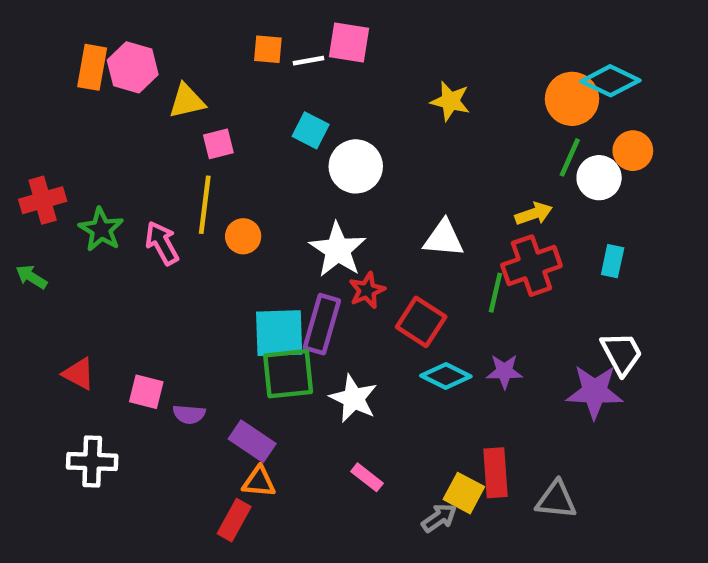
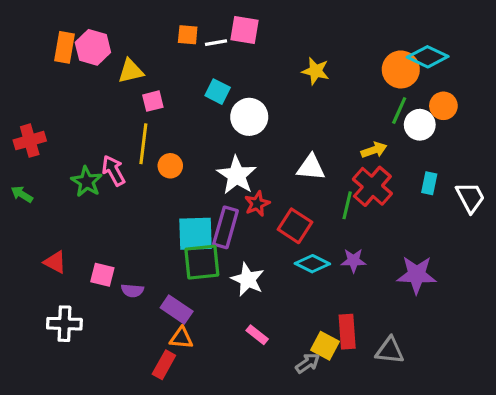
green star: (101, 230) -> (87, 182), moved
red cross: (531, 266) -> (372, 186), turned -30
white trapezoid: (622, 353) -> (470, 197), moved

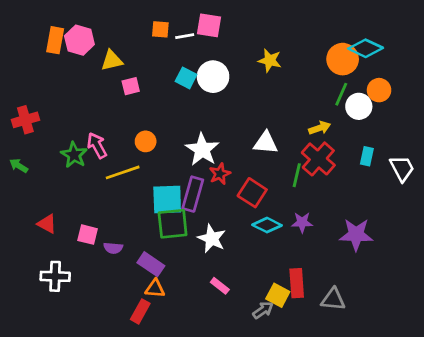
white circle: (249, 117) -> (213, 77), moved
yellow line: (143, 144) -> (123, 172), moved, turned 64

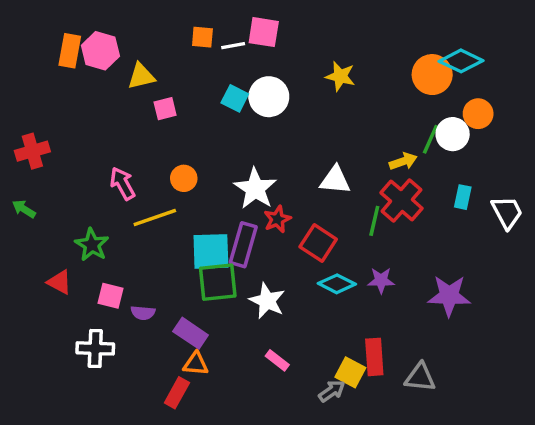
green line: (341, 94) -> (430, 139), moved
green star: (74, 155) -> (92, 245), moved
white cross: (55, 276) -> (95, 348), moved

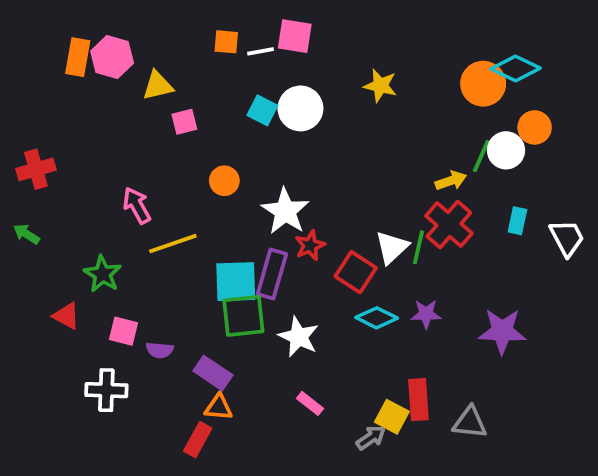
orange circle: (184, 178) -> (224, 181), moved
white triangle: (335, 180) -> (392, 247), moved, turned -48

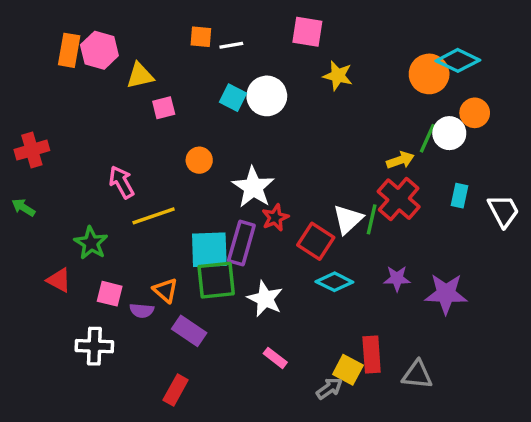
pink square: (295, 36) -> (307, 32), moved
purple star: (426, 314) -> (397, 278), moved
orange triangle: (219, 407) -> (165, 290), moved, turned 36

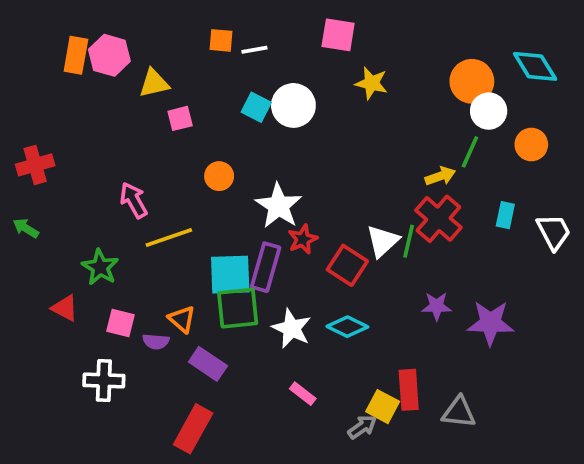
cyan diamond: (458, 60) -> (535, 66), moved, turned 33
orange circle: (475, 113) -> (531, 144), moved
white circle: (449, 133) -> (489, 111), moved
cyan diamond: (334, 282) -> (347, 327), moved
red rectangle: (176, 390) -> (193, 429), size x1.4

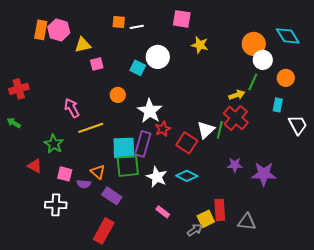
cyan square: (256, 107) -> (138, 68), moved
cyan rectangle: (505, 215) -> (278, 105), moved
yellow square: (383, 407) -> (206, 219), turned 36

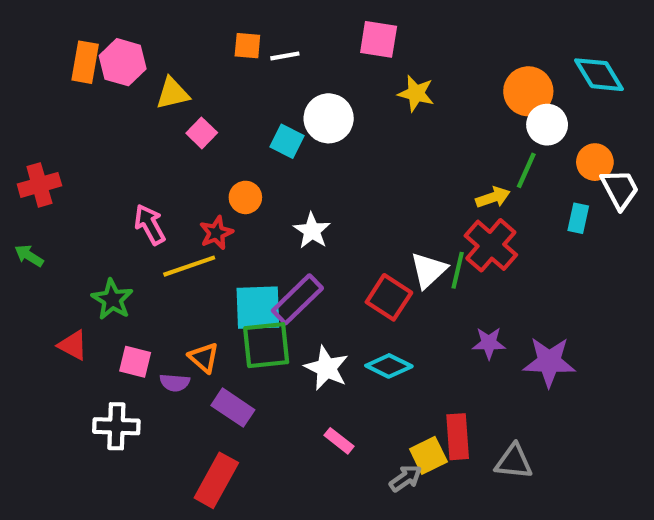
pink square: (97, 64) -> (202, 133), turned -32
white star: (150, 111) -> (312, 231), size x0.7
white trapezoid: (298, 125) -> (620, 189), moved
red star: (163, 129) -> (216, 233), moved
purple rectangle: (143, 144) -> (297, 299), turned 30

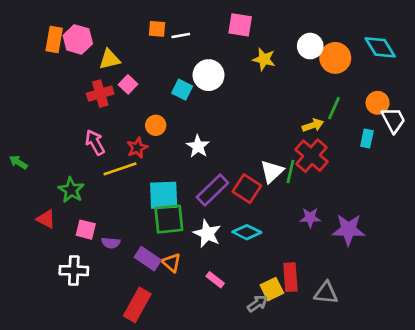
white circle: (547, 125) -> (310, 46), moved
red cross: (39, 185) -> (100, 94), moved
purple rectangle: (297, 299) -> (212, 190), moved
orange triangle: (204, 358) -> (172, 263), moved

